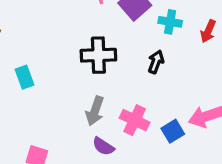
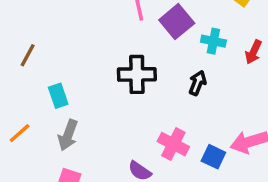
gray arrow: (95, 111) -> (68, 135), moved
blue square: (173, 131) -> (213, 157), turned -35

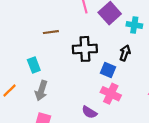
brown line: (28, 55) -> (51, 32), moved, turned 56
blue square: (213, 157) -> (108, 70), moved

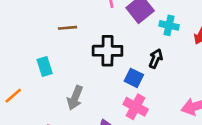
gray arrow: (41, 91) -> (75, 98), moved

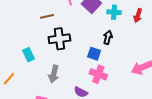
brown line: (67, 28) -> (47, 16), moved
black cross: (108, 51) -> (59, 39), moved

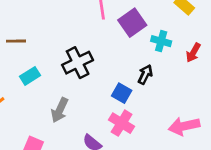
brown line: (47, 16) -> (16, 41), moved
black cross: (59, 39) -> (78, 63), turned -30
cyan rectangle: (28, 55) -> (30, 76), turned 72

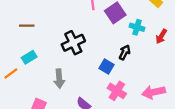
cyan rectangle: (30, 76) -> (29, 57), moved
gray arrow: (60, 110) -> (59, 79), turned -30
pink cross: (122, 123) -> (117, 91), moved

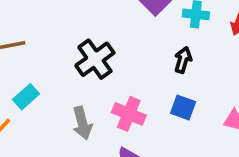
blue square: (106, 66) -> (183, 108), moved
pink cross: (117, 91) -> (129, 114), moved

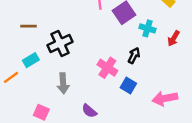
black cross: (95, 59) -> (60, 43), moved
pink cross: (129, 114) -> (107, 68), moved

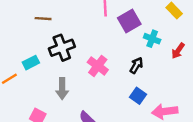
brown line: (29, 26) -> (43, 19), moved
pink cross: (107, 68) -> (98, 66), moved
blue square: (128, 85) -> (138, 96), moved

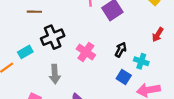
cyan cross: (152, 39) -> (141, 61), moved

